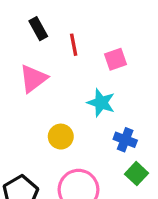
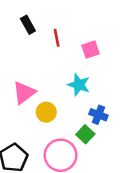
pink triangle: (33, 79) -> (24, 93), moved
green square: (136, 174) -> (85, 134), moved

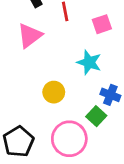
pink triangle: (24, 93) -> (30, 36), moved

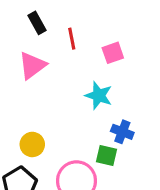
yellow circle: (54, 92) -> (32, 144), moved
green square: (96, 116) -> (107, 156), turned -30

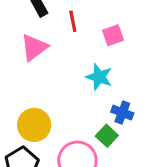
yellow circle: (32, 144) -> (34, 125), size x1.4
green square: (107, 156) -> (107, 136), turned 30

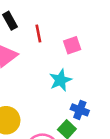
cyan star: (99, 77) -> (60, 80), turned 30

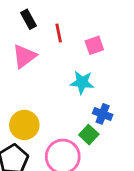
cyan star: (60, 80) -> (82, 82), turned 30

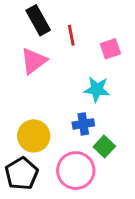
black rectangle: (28, 19) -> (38, 20), size x1.4
blue cross: (103, 114) -> (83, 124), moved, turned -30

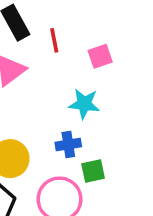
green square: (104, 146) -> (93, 171), turned 35

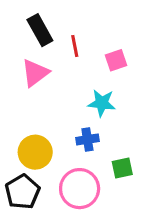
green square: (93, 171) -> (122, 168), moved

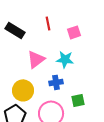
black rectangle: (40, 30) -> (15, 30), moved, turned -30
pink triangle: (35, 73) -> (36, 59), moved

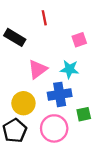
red line: (48, 23) -> (44, 18), moved
blue cross: (56, 82) -> (60, 94), size x1.5

